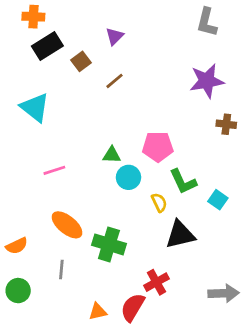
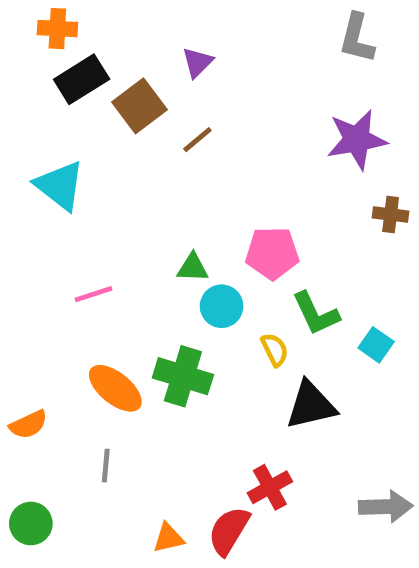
brown square: (81, 61) -> (139, 106), size x1.5
green cross: (109, 244) -> (183, 376), moved
green circle: (18, 291) -> (31, 523), moved

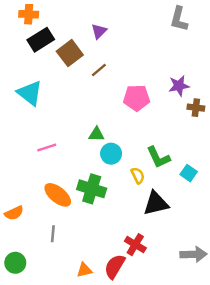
purple star: (357, 140) -> (179, 86), moved, size x0.7
pink pentagon: (272, 253) -> (137, 98), moved
red cross: (270, 487) -> (135, 245), turned -30

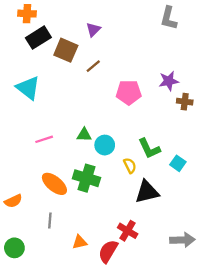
brown square: (70, 53) -> (66, 50), turned -30
green triangle: (97, 134) -> (84, 135), moved
orange triangle: (84, 270) -> (80, 242), moved

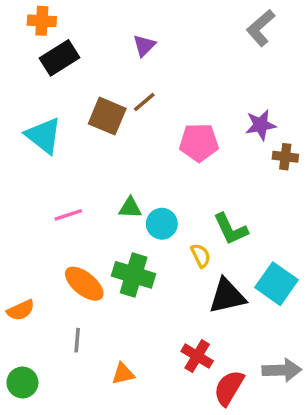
gray L-shape: (169, 18) -> (261, 28), turned 35
brown square: (66, 50) -> (107, 116), moved
cyan square: (178, 163) -> (276, 284), moved, size x1.6
red semicircle: (108, 251) -> (229, 388), moved

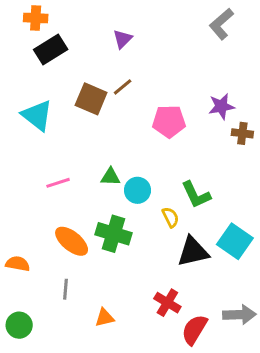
orange semicircle: (21, 310) -> (18, 264), turned -145

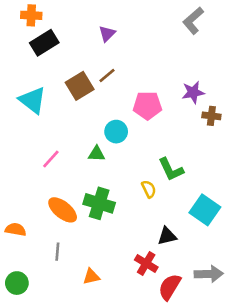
brown square: (91, 99) -> (80, 86), turned 36
pink line: (58, 183) -> (51, 159), turned -30
cyan circle: (137, 190) -> (116, 132), moved
black triangle: (193, 252) -> (167, 236), moved, size x0.7

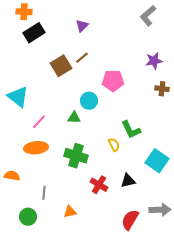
purple star: (193, 92) -> (154, 61), moved
cyan triangle: (33, 100) -> (18, 97), moved
orange ellipse: (63, 210) -> (36, 148), moved, turned -45
red cross: (146, 263) -> (99, 185), moved
green circle: (17, 283) -> (28, 217), moved

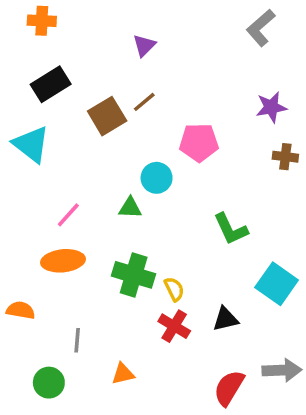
black rectangle: (34, 33) -> (51, 84), moved
cyan triangle: (18, 97) -> (31, 144), moved
yellow semicircle: (114, 145) -> (174, 289), moved

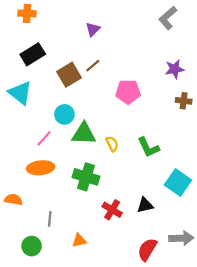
cyan circle: (157, 178) -> (64, 114), moved
green triangle: (130, 208) -> (84, 134), size x1.6
yellow semicircle: (174, 289) -> (112, 144), moved

